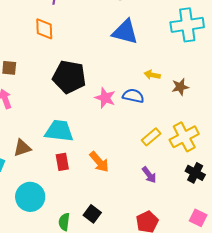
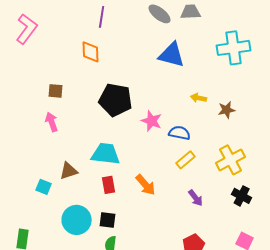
blue semicircle: (133, 96) -> (180, 133), moved
yellow rectangle: (151, 137) -> (186, 160), moved
black square: (92, 214) -> (108, 220), moved, turned -30

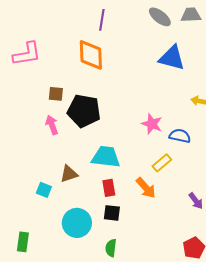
pink L-shape: (27, 29) -> (27, 54), moved, turned 44
orange diamond: (91, 52) -> (91, 55), size x1.4
black pentagon: (116, 100) -> (84, 111), moved
yellow rectangle: (186, 160) -> (162, 163), moved
black square: (108, 220) -> (112, 213), moved

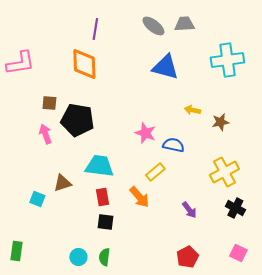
cyan circle: (77, 223) -> (78, 257), moved, size x0.6

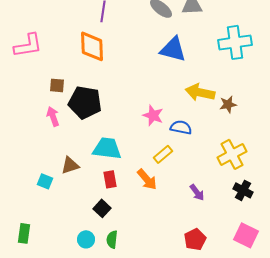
yellow arrow: (192, 110) -> (200, 92), size x1.8
black square: (105, 222) -> (102, 208), moved, turned 36
pink square: (238, 253) -> (246, 235), size x1.4

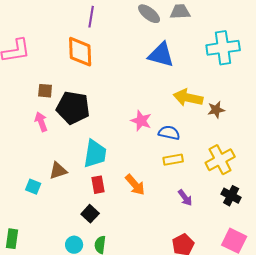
cyan trapezoid: (107, 148) -> (95, 154), turned 92
yellow rectangle: (163, 154) -> (173, 160), moved, turned 30

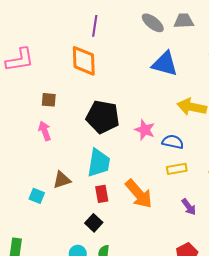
black pentagon: (73, 108) -> (103, 117), moved
orange arrow: (135, 185) -> (139, 194), size x1.4

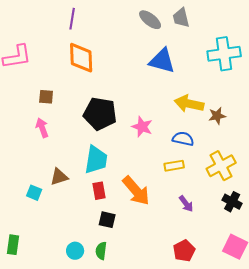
gray trapezoid: (184, 21) -> (181, 18), turned -100
purple line: (95, 26) -> (72, 19), moved
blue semicircle: (173, 142) -> (183, 139), moved
black square: (94, 223) -> (107, 220), moved, turned -30

